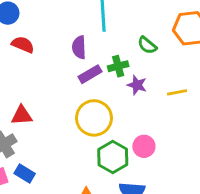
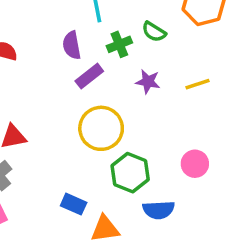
green cross: (118, 66) -> (119, 44), moved
pink circle: (144, 146) -> (195, 164), moved
blue rectangle: (25, 174) -> (74, 204), moved

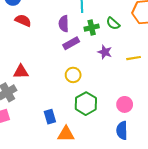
yellow circle: (101, 128) -> (73, 75), size x0.6
blue rectangle: (74, 204) -> (50, 117), turned 40
blue semicircle: (159, 210) -> (122, 130), moved, turned 84

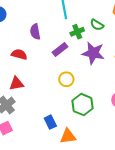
red semicircle: (23, 20) -> (19, 54), moved
purple semicircle: (64, 24) -> (35, 32), moved
purple star: (105, 52) -> (93, 53), size x1.6

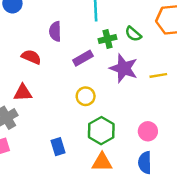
orange triangle: (68, 136) -> (102, 162), moved

